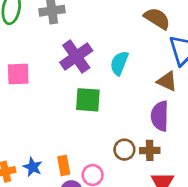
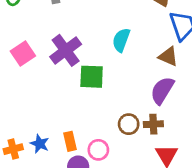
purple cross: (76, 57) -> (66, 50), moved
pink square: (18, 74) -> (23, 54), turned -30
purple semicircle: (160, 116) -> (162, 90), turned 32

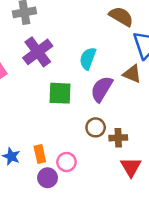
purple cross: (66, 50) -> (38, 52), moved
purple semicircle: (162, 90) -> (102, 89), moved
brown circle: (129, 124) -> (96, 127), moved

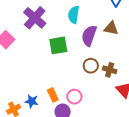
brown triangle: (132, 74) -> (111, 28), moved
brown cross: (118, 138) -> (110, 70), turned 32

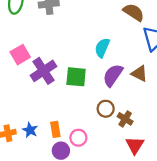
purple cross: (35, 18) -> (44, 71), moved

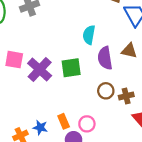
pink square: (20, 55) -> (14, 60), turned -36
purple semicircle: (113, 75) -> (105, 58), turned -30
brown cross: (125, 119) -> (126, 96), turned -32

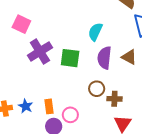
pink square: (14, 60) -> (21, 24), moved

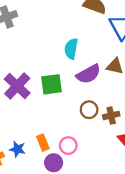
purple semicircle: (104, 58) -> (88, 74), turned -110

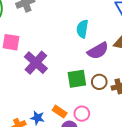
green square: (52, 84) -> (77, 79), moved
orange rectangle: (43, 143) -> (60, 112), turned -32

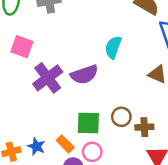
purple semicircle: (98, 51) -> (84, 75), moved
green square: (77, 79) -> (88, 123), moved

